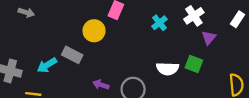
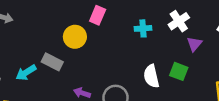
cyan cross: (159, 23) -> (143, 28), turned 35
white semicircle: (167, 69) -> (151, 76), turned 75

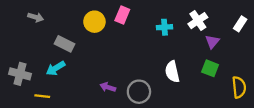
yellow circle: (75, 37) -> (94, 22), moved
gray rectangle: (52, 62) -> (64, 44), moved
green square: (179, 71) -> (210, 68), moved

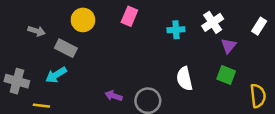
gray arrow: (36, 17) -> (37, 31), moved
yellow circle: (94, 22) -> (83, 20), moved

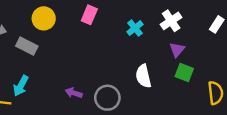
cyan cross: (176, 30) -> (135, 28), turned -35
purple triangle: (229, 46) -> (177, 50), moved
cyan arrow: (56, 75) -> (21, 86), moved, turned -30

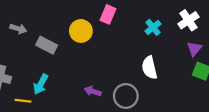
yellow circle: (44, 18) -> (81, 31), moved
white semicircle: (143, 76) -> (149, 68), moved

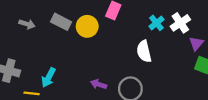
white cross: (188, 20) -> (180, 23), moved
gray rectangle: (47, 45) -> (61, 22), moved
white semicircle: (149, 68) -> (144, 51), moved

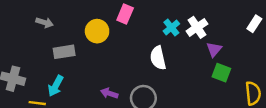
gray rectangle: (61, 22) -> (64, 52), moved, turned -36
gray arrow: (27, 24) -> (45, 23), moved

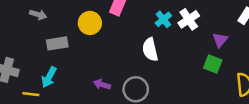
purple triangle: (214, 49) -> (220, 40), moved

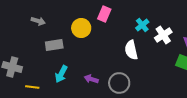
white cross: (189, 19) -> (163, 35), moved
cyan arrow: (49, 77) -> (61, 74), moved

